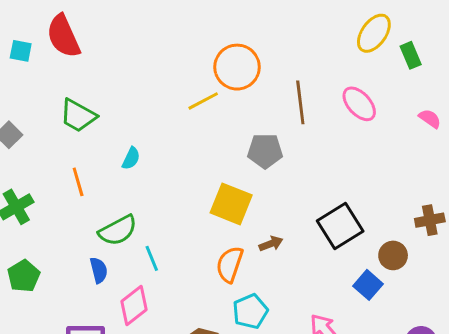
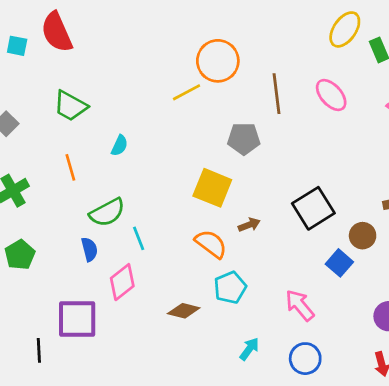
orange semicircle: (230, 264) -> (211, 244), turned 108

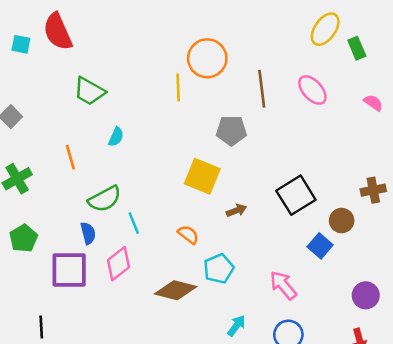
yellow line: (186, 92) -> (178, 87), turned -64
green trapezoid: (70, 106) -> (89, 91), moved
orange semicircle: (211, 244) -> (188, 234), moved, size x0.7
brown diamond: (184, 311) -> (176, 290), size x1.4
purple square: (77, 319) -> (69, 270), moved

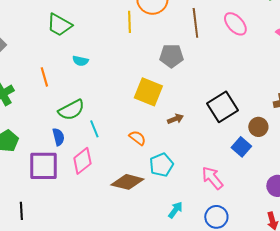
cyan semicircle: (116, 137) -> (80, 61), turned 77

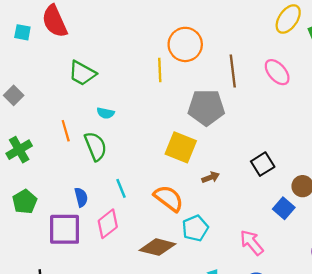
gray pentagon: (171, 56) -> (206, 108), size x1.4
black square: (222, 107) -> (263, 164), size x0.7
green semicircle: (71, 110) -> (96, 146), moved, turned -84
orange semicircle: (137, 138) -> (169, 198), size x1.6

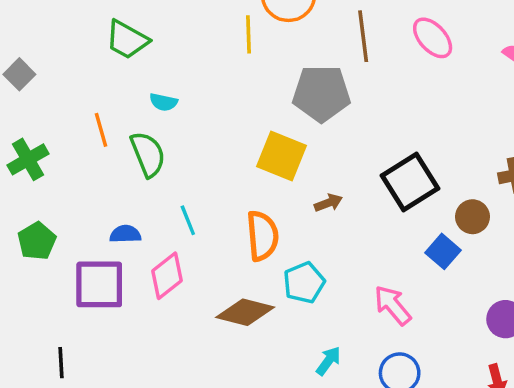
black square: (263, 164) -> (410, 182), size x1.5
blue semicircle: (81, 197) -> (125, 234), turned -78
orange semicircle: (169, 198) -> (262, 236), turned 48

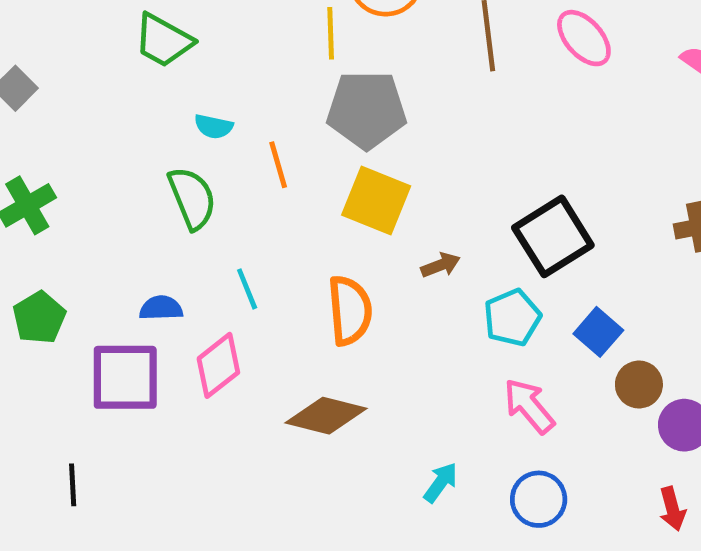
gray pentagon: (321, 93) -> (367, 110), moved
orange line: (101, 130) -> (278, 165), moved
brown circle: (473, 217) -> (639, 385), moved
cyan pentagon: (304, 283) -> (512, 318), moved

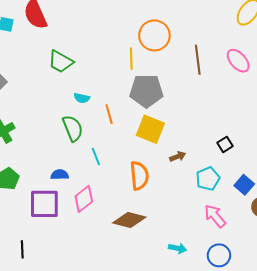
black square: (553, 236) -> (225, 144), size x0.5
cyan line: (247, 289) -> (96, 156), moved
cyan arrow: (441, 482) -> (178, 248), turned 66

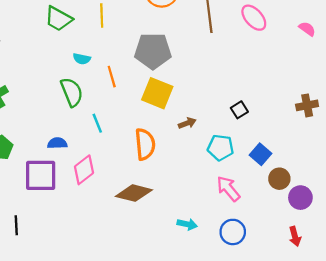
yellow line: (131, 59) -> (102, 15), moved
cyan pentagon: (208, 179) -> (221, 148), turned 30

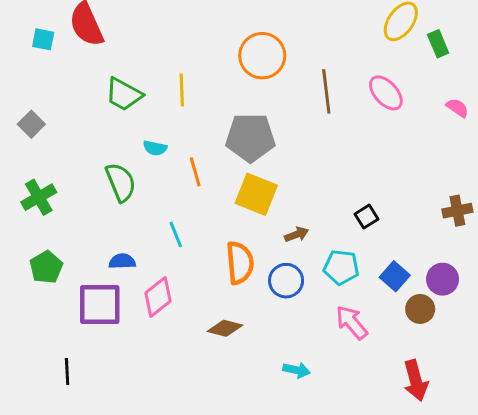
green semicircle: (72, 92) -> (121, 182), moved
brown diamond: (134, 193) -> (225, 328), size x0.7
purple circle: (300, 198) -> (443, 279), moved
blue circle: (233, 232) -> (286, 281), moved
red arrow: (295, 236) -> (416, 380), moved, size x1.5

